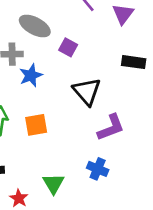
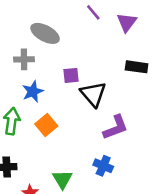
purple square: (68, 47) -> (71, 75), moved, turned -35
blue star: (31, 75) -> (33, 92), moved
orange square: (36, 125) -> (46, 125), turned -30

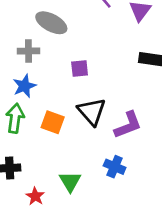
blue star: (33, 92) -> (24, 86), moved
black triangle: (93, 94) -> (92, 112), moved
orange square: (46, 125) -> (53, 122), turned -30

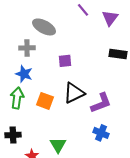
blue star: (24, 86) -> (24, 74), turned -30
black triangle: (92, 112) -> (74, 93), turned 45
blue cross: (115, 167) -> (101, 133), moved

